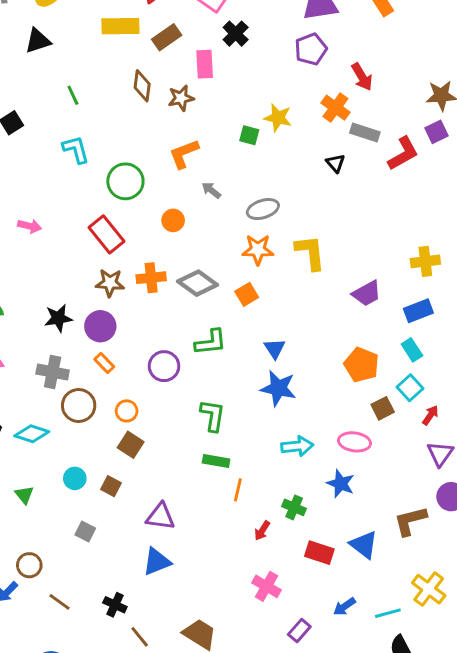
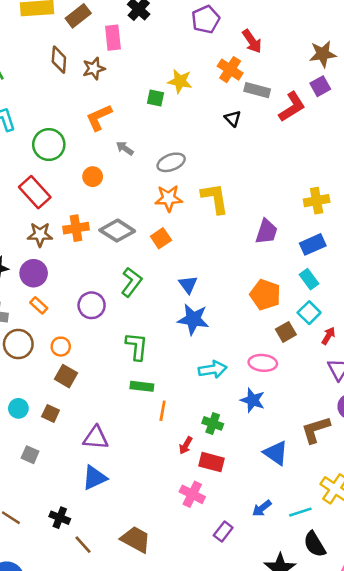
purple trapezoid: (367, 293) -> (266, 232), turned -40
green L-shape: (211, 342) -> (131, 282), turned -44
red rectangle: (319, 553) -> (212, 462), moved

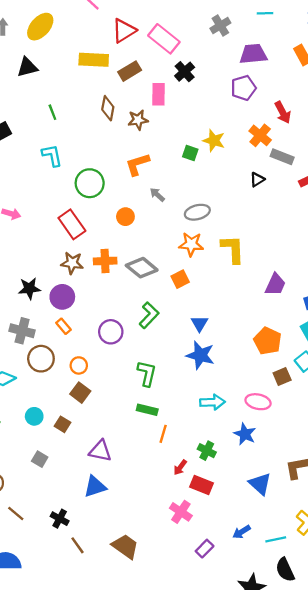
black triangle: (233, 118) -> (257, 180), turned 35

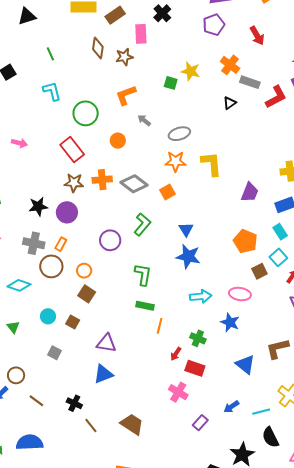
red arrow: (283, 112) -> (257, 36), moved
orange rectangle: (63, 326) -> (61, 244), moved, turned 72

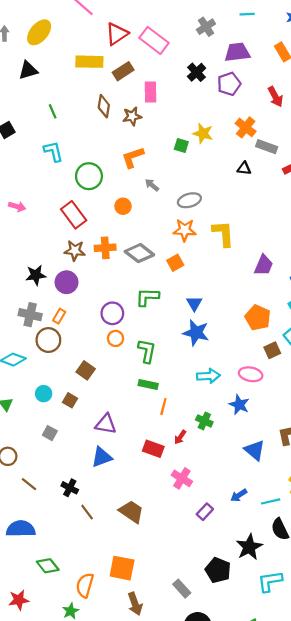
black cross: (162, 13) -> (197, 72), moved
black triangle: (230, 103) -> (244, 168), turned 40
green L-shape: (142, 224) -> (147, 297), turned -130
orange circle: (84, 271) -> (116, 338), moved
red rectangle: (195, 368) -> (153, 449), moved

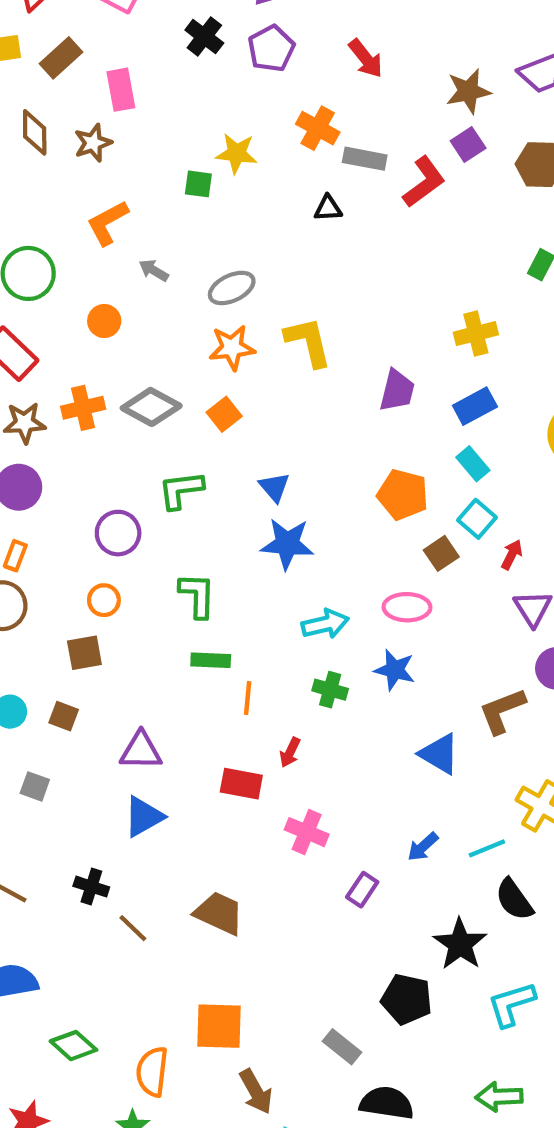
orange circle: (116, 338) -> (104, 600), moved
brown square: (86, 370) -> (84, 653), turned -36
green cross: (204, 421) -> (330, 690), moved

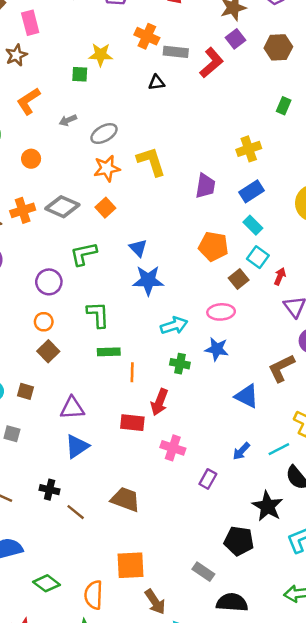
gray arrow: (154, 270) -> (68, 120), moved, turned -49
brown square: (84, 653) -> (48, 351), moved, turned -30
red arrow: (290, 752) -> (159, 402), size x1.5

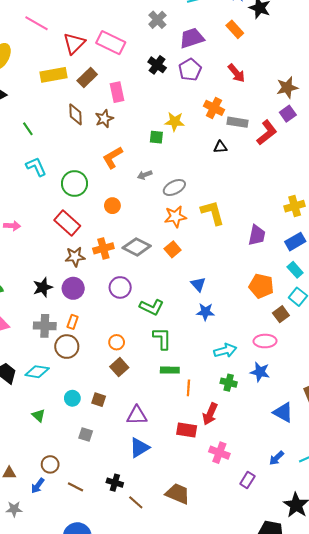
green L-shape: (84, 254) -> (152, 307), moved, turned -145
blue star: (148, 280) -> (205, 312), size x0.7
purple circle: (49, 282) -> (120, 287), moved

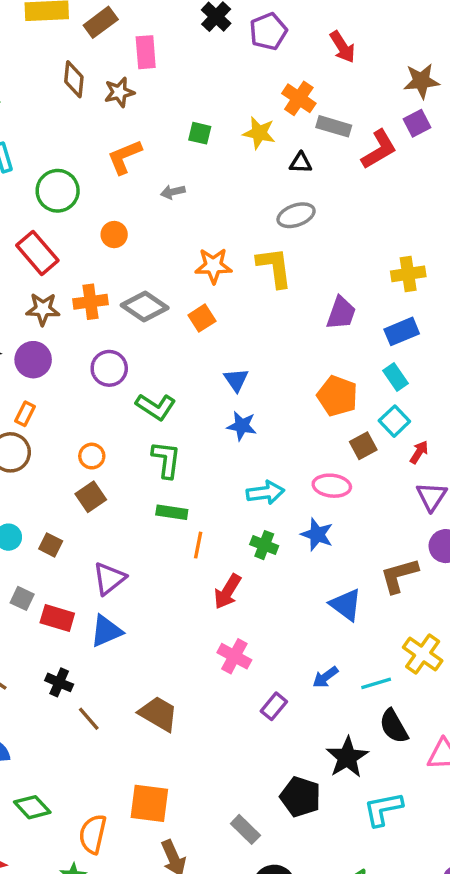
yellow star: (175, 122) -> (259, 133), moved
gray ellipse: (174, 187) -> (296, 215), moved
purple triangle: (137, 415) -> (109, 579), turned -45
red rectangle: (187, 430) -> (57, 618), moved

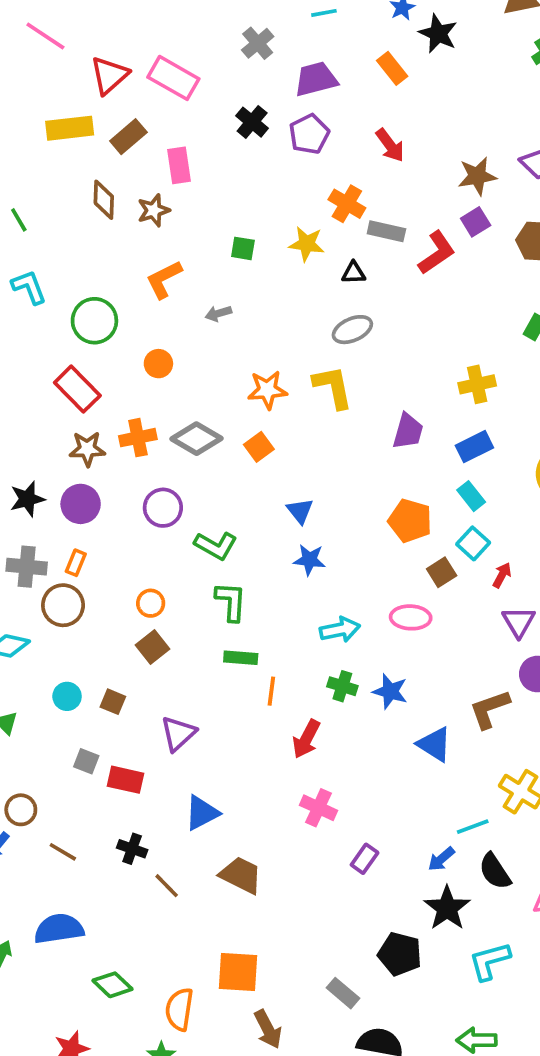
blue star: (317, 534) -> (390, 691), moved
blue triangle: (106, 631) -> (202, 813), moved
blue arrow: (325, 677) -> (441, 859), moved

